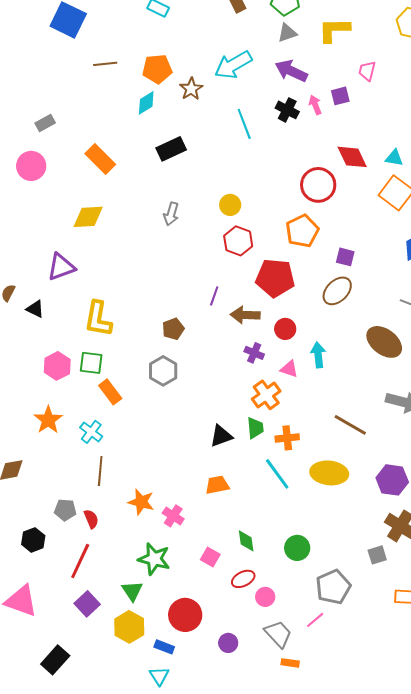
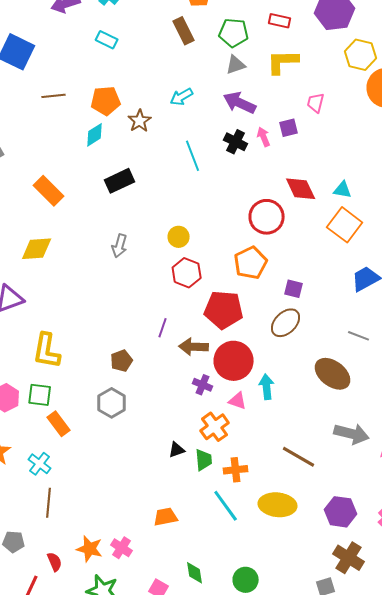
cyan arrow: (233, 65) -> (182, 97), size x0.6
red circle: (285, 329) -> (234, 361), size x1.8
black triangle: (221, 436) -> (177, 450), moved, size x0.7
orange star: (141, 502) -> (90, 549), moved
red semicircle: (91, 519) -> (55, 562), moved

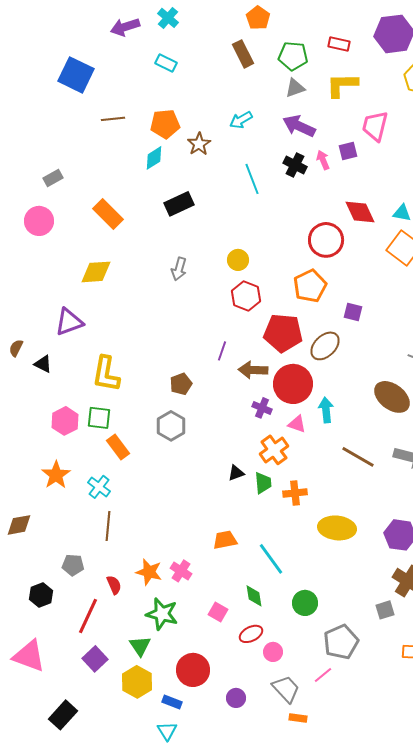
pink trapezoid: (316, 103) -> (375, 126), size x1.5
brown ellipse: (286, 323) -> (325, 346), moved
brown line: (299, 457) -> (358, 457), moved
cyan line: (226, 506) -> (271, 559), moved

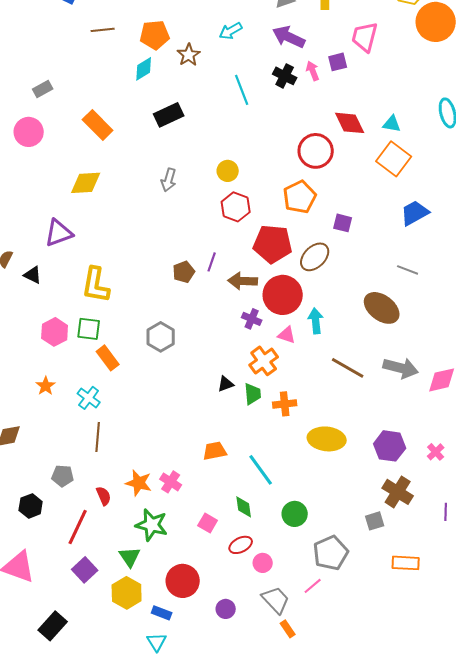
brown pentagon: (181, 384) -> (184, 272), moved
orange star: (56, 475) -> (46, 386), size x0.7
orange rectangle: (298, 718) -> (288, 629), turned 48

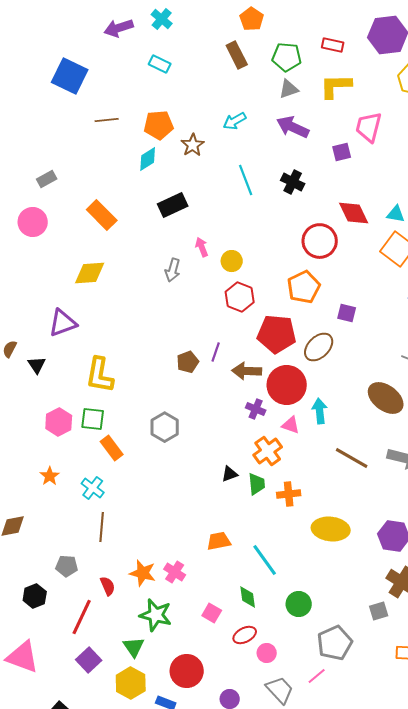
pink arrow: (313, 71) -> (202, 247), moved
black cross: (285, 76) -> (293, 182), moved
black triangle: (33, 275) -> (37, 365), turned 30

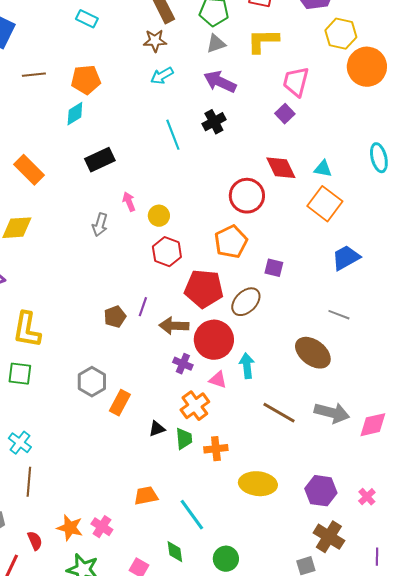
brown star: (193, 145) -> (155, 41), moved, turned 30
purple square: (342, 152) -> (285, 114), moved, turned -30
black cross: (293, 182) -> (214, 122), moved, turned 35
orange rectangle: (112, 448) -> (120, 403), moved, turned 65

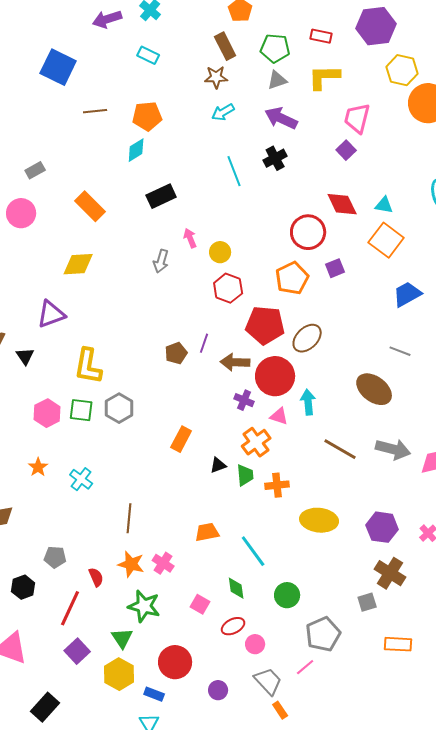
purple square: (274, 268) -> (335, 268), moved, turned -36
gray hexagon: (92, 382) -> (119, 408), moved
brown line: (29, 482) -> (129, 518), moved

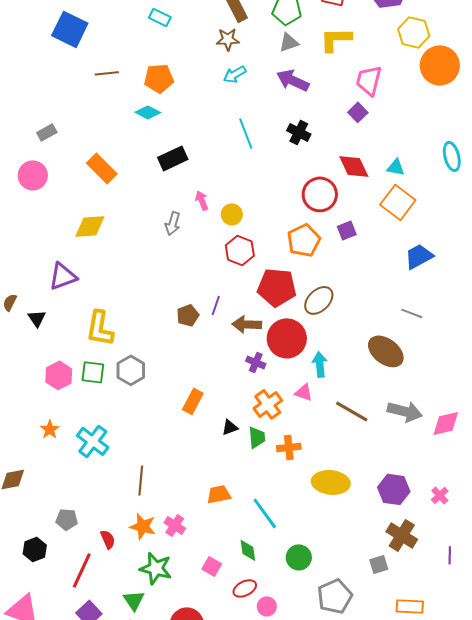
cyan diamond: (136, 150) -> (148, 112), turned 60
black cross: (275, 158) -> (299, 132), moved, turned -35
pink triangle: (279, 416) -> (304, 392), moved
cyan cross: (81, 479) -> (93, 441), size x1.4

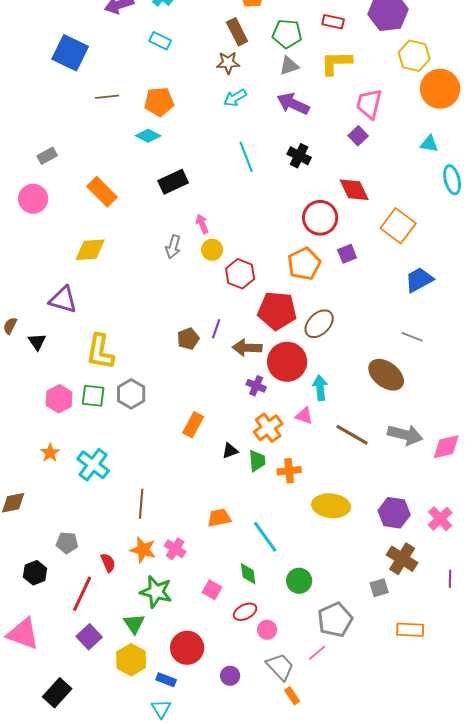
cyan triangle: (396, 167) -> (429, 144), moved
yellow circle: (232, 214) -> (212, 250), moved
purple triangle: (63, 276) -> (63, 300), turned 36
pink cross: (440, 495) -> (440, 519), size x1.4

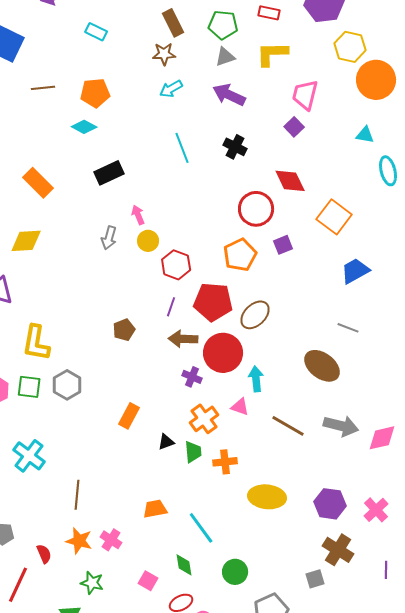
purple line: (216, 329) -> (171, 307), moved
green star: (156, 592) -> (92, 583), size x0.7

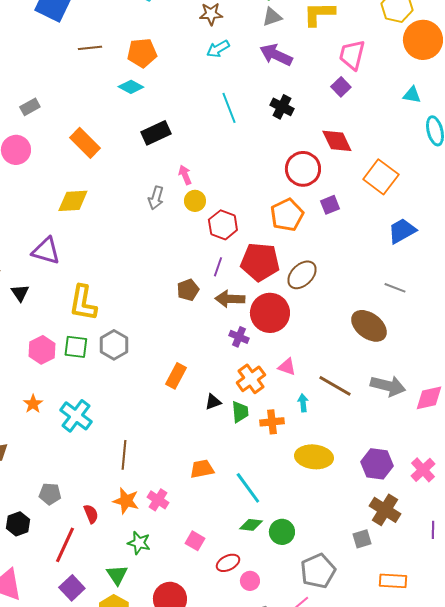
brown pentagon: (124, 330) -> (188, 290), moved
cyan arrow: (256, 379) -> (303, 403), moved, size x0.7
green diamond: (184, 565) -> (251, 525), moved, turned -75

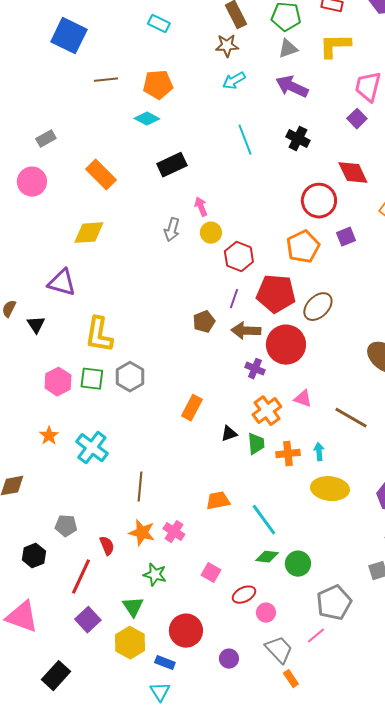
cyan arrow: (303, 403) -> (319, 452), moved

